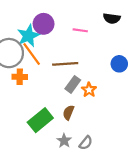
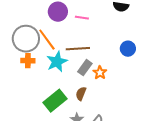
pink line: (80, 30) -> (82, 18), moved
cyan star: (28, 36) -> (57, 62), moved
orange cross: (20, 77) -> (28, 61), moved

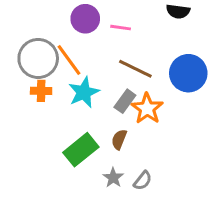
brown line: (78, 49) -> (135, 69), moved, turned 30
blue circle: (128, 49) -> (188, 73), size x1.6
orange star: (100, 73) -> (147, 109), size x1.5

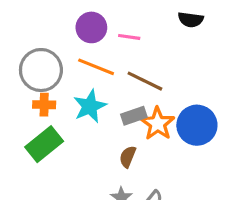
orange line: (69, 60) -> (96, 67), moved, turned -32
blue circle: (188, 73) -> (197, 125), moved
gray rectangle: (125, 101) -> (134, 116), turned 35
green rectangle: (81, 150) -> (44, 144), moved

